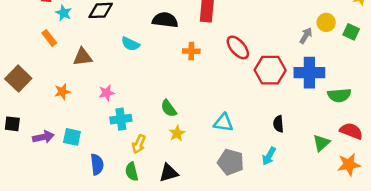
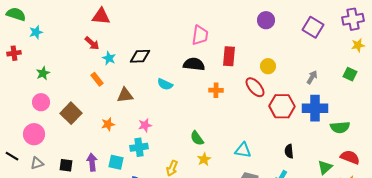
yellow circle: (326, 22) -> (268, 66), moved
cyan cross: (121, 119) -> (139, 147), moved
black square: (12, 124) -> (66, 165), moved
purple arrow: (43, 137) -> (92, 162), turned -84

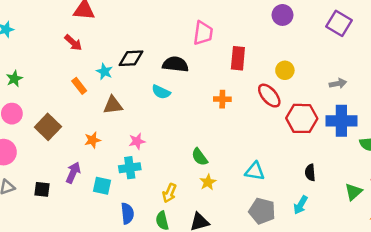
cyan star: (109, 58) -> (104, 71), moved
black semicircle: (194, 64) -> (175, 64), moved
gray arrow: (312, 77) -> (338, 84), turned 48
purple arrow: (92, 162) -> (73, 173), moved, turned 30

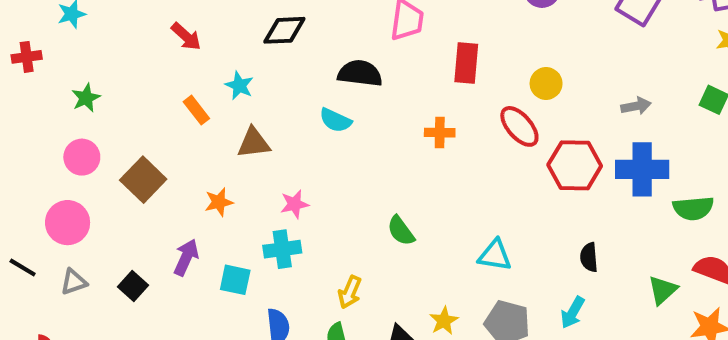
black diamond: (131, 58) -> (284, 30), moved
yellow star: (208, 182) -> (444, 321), moved
black square: (42, 189) -> (133, 286), turned 35

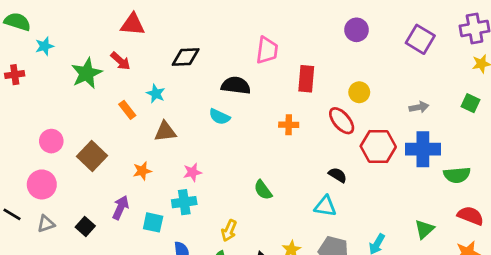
green star: (86, 98) -> (87, 73), moved, size x1.6
black semicircle: (589, 257) -> (338, 175), moved, turned 126
green triangle: (663, 290) -> (424, 229), moved

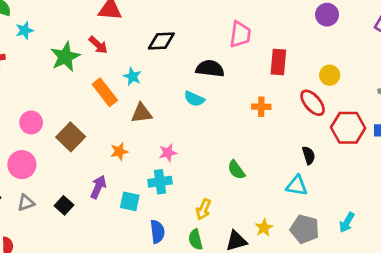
orange rectangle: (127, 110) -> (105, 92), size x1.5
black semicircle: (338, 175) -> (309, 155), turned 42

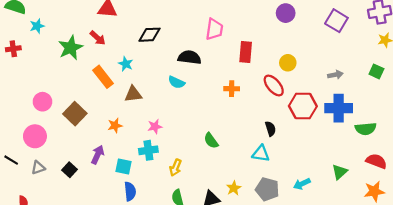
yellow arrow: (203, 209) -> (175, 168), moved
cyan arrow: (347, 222) -> (302, 184), turned 35
blue semicircle: (157, 232) -> (130, 191), moved

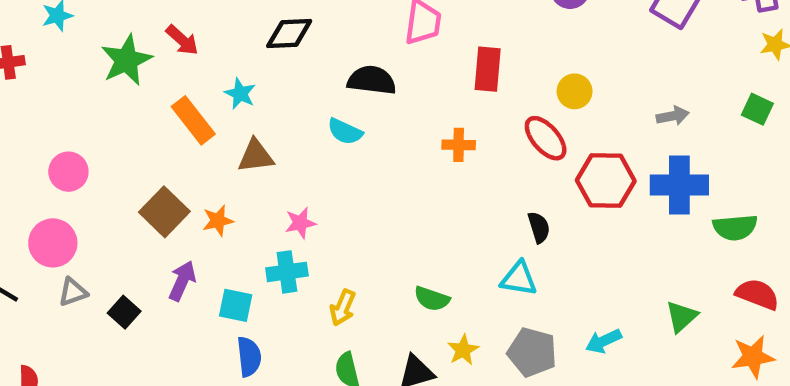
brown square: (75, 114) -> (164, 212), moved
green semicircle: (211, 141) -> (432, 299), moved, turned -35
gray triangle: (38, 168) -> (73, 292), moved

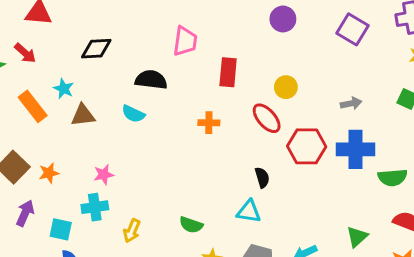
brown triangle: (256, 156) -> (83, 115), moved

